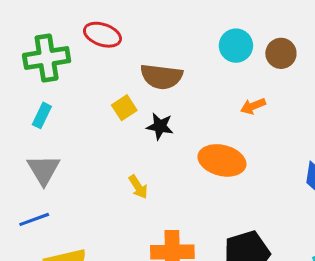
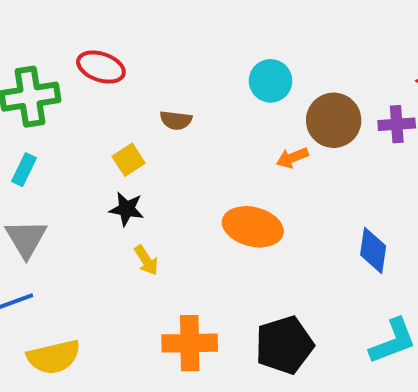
brown circle: (281, 53) -> (334, 120), moved, size x1.4
brown semicircle: (161, 77) -> (176, 120), size x0.6
black star: (160, 126) -> (127, 209), moved

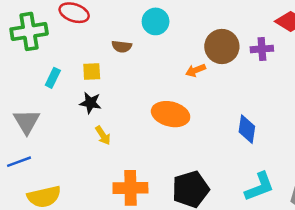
cyan circle: (271, 81) -> (156, 21), moved
yellow square: (129, 160) -> (92, 72), turned 30
cyan rectangle: (24, 170) -> (53, 78), moved

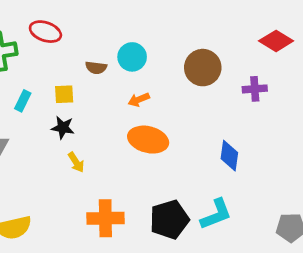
cyan circle: (156, 21) -> (132, 57), moved
purple cross: (262, 49) -> (255, 89), moved
orange arrow: (196, 70) -> (139, 100), moved
cyan L-shape: (259, 187) -> (216, 214), moved

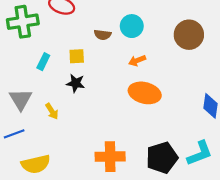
yellow arrow: (76, 162) -> (52, 111), moved

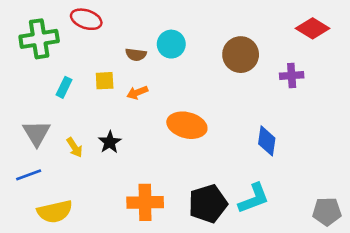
orange arrow: (137, 61) -> (137, 92), moved
black star: (76, 83) -> (110, 142), moved, turned 30

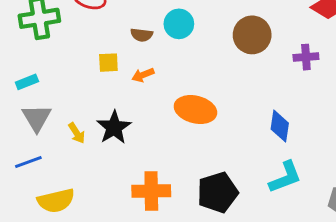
cyan rectangle: (64, 87) -> (27, 82), moved, turned 42
black star: (110, 142) -> (114, 127), size x1.4
cyan L-shape: (254, 198) -> (285, 177), moved

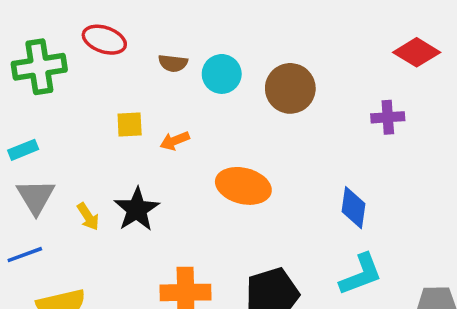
brown semicircle: (142, 35) -> (173, 63), moved
brown circle: (252, 35) -> (290, 88), moved

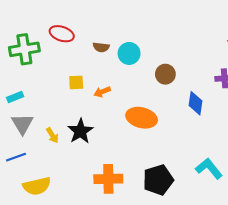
brown circle: (290, 88) -> (165, 74), moved, size x0.7
blue diamond: (353, 208) -> (195, 103), moved
cyan L-shape: (361, 274) -> (209, 168), turned -108

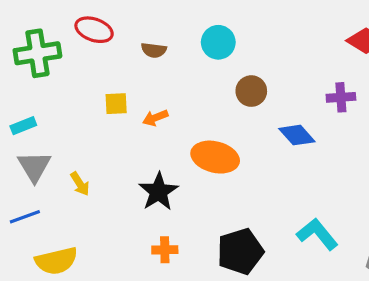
cyan circle: (129, 53) -> (218, 42), moved
blue diamond: (195, 103) -> (297, 135), turned -50
black star: (80, 131) -> (159, 192), moved
orange cross: (108, 179) -> (165, 250), size x0.6

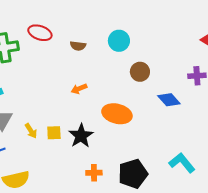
yellow square: (116, 104) -> (54, 133), moved
orange cross: (165, 250) -> (94, 173), moved

